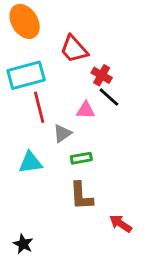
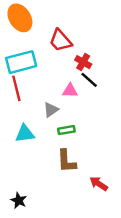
red line: (39, 107) -> (16, 88), moved

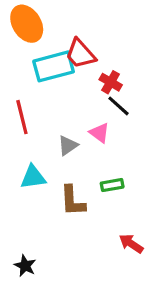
cyan rectangle: (21, 62) -> (54, 66), moved
pink triangle: (70, 91) -> (99, 133), moved, turned 35
green rectangle: (66, 130) -> (112, 185), moved
brown L-shape: (66, 161) -> (73, 201), moved

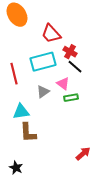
cyan rectangle: (54, 66) -> (43, 62), moved
green rectangle: (112, 185) -> (71, 98), moved
brown L-shape: (73, 201) -> (28, 133), moved
red arrow: (131, 244) -> (83, 154), turned 105

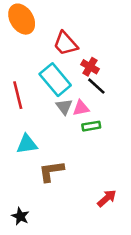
cyan rectangle: (43, 62) -> (55, 80), turned 65
pink triangle: (63, 84) -> (81, 108), turned -48
gray triangle: (43, 92) -> (64, 107), moved, turned -32
brown L-shape: (28, 133) -> (51, 171), moved, turned 85

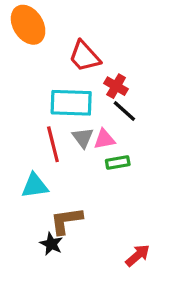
cyan rectangle: (55, 80) -> (71, 103), turned -48
red line: (18, 95) -> (53, 144), moved
black star: (20, 216) -> (51, 244), moved

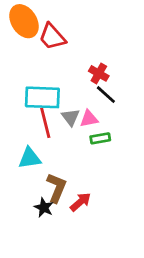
red trapezoid: (84, 56) -> (52, 37), moved
cyan rectangle: (71, 103) -> (42, 97), moved
brown L-shape: (66, 221) -> (56, 188), turned 120
red arrow: (138, 255) -> (80, 202), moved

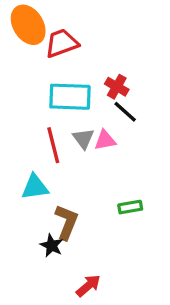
red trapezoid: (52, 37) -> (62, 43), turned 112
cyan rectangle: (42, 97) -> (70, 97), moved
green rectangle: (100, 138) -> (130, 207), moved
red arrow: (80, 202) -> (88, 286), moved

